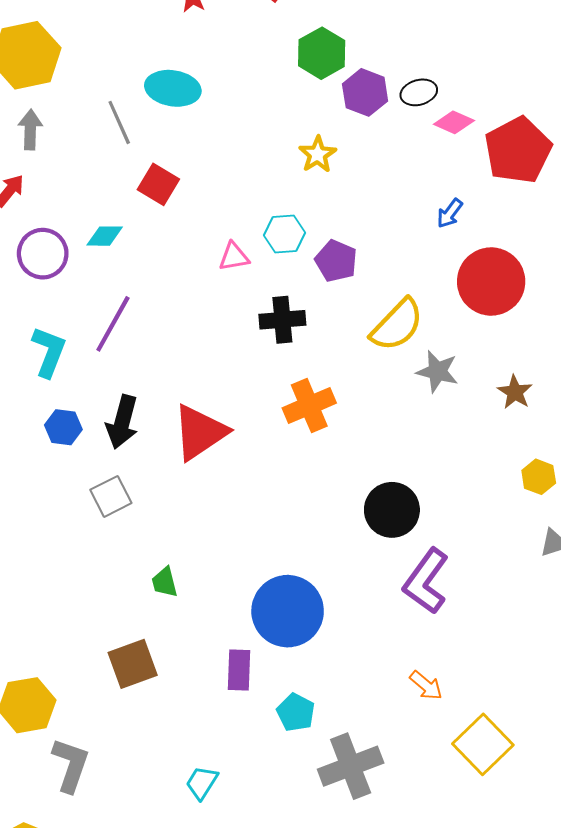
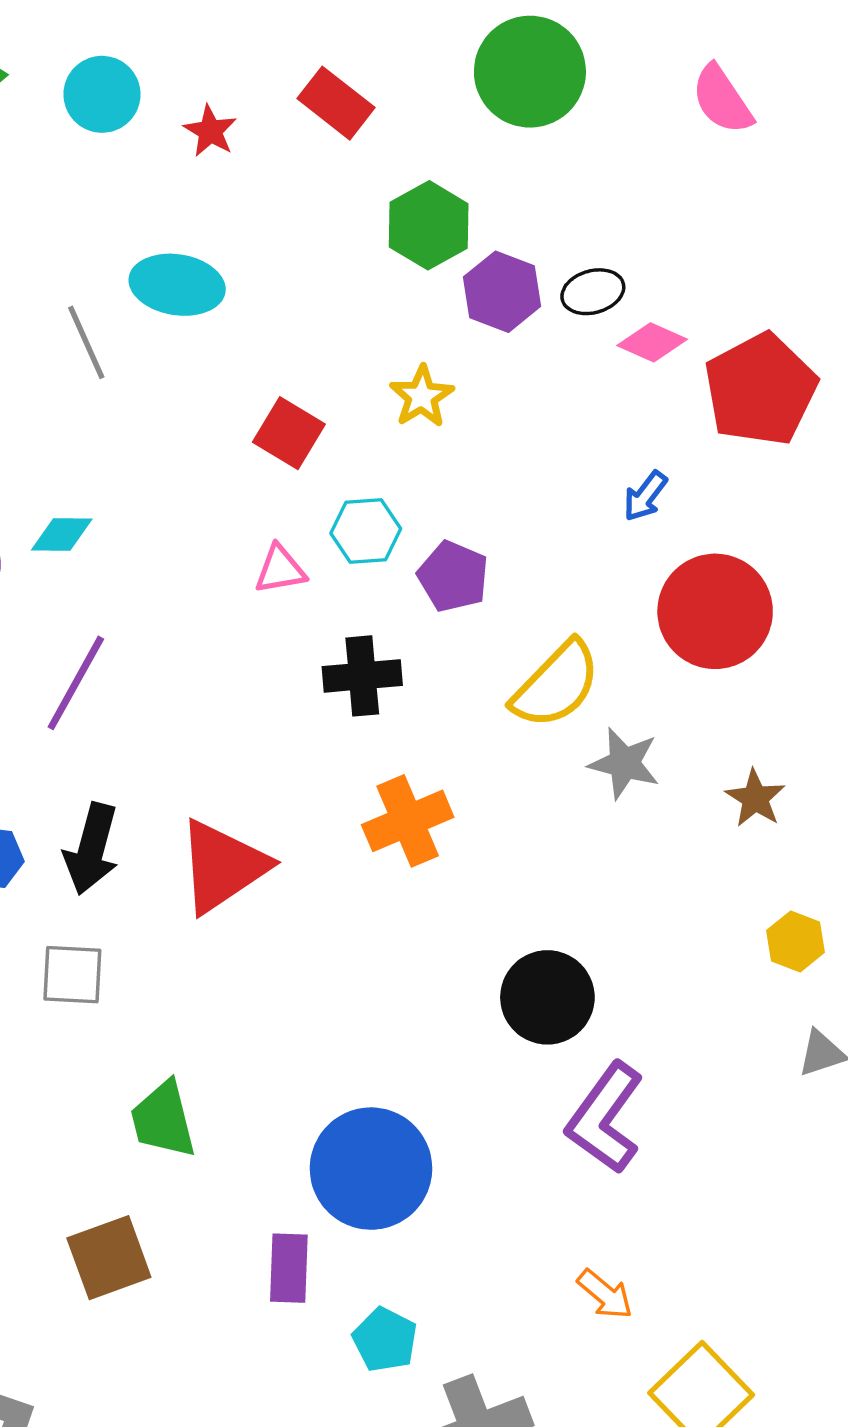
red square: (158, 184) -> (289, 433), moved
gray square: (111, 496) -> (72, 975), turned 30
green trapezoid: (165, 582) -> (163, 1120), size x1.5

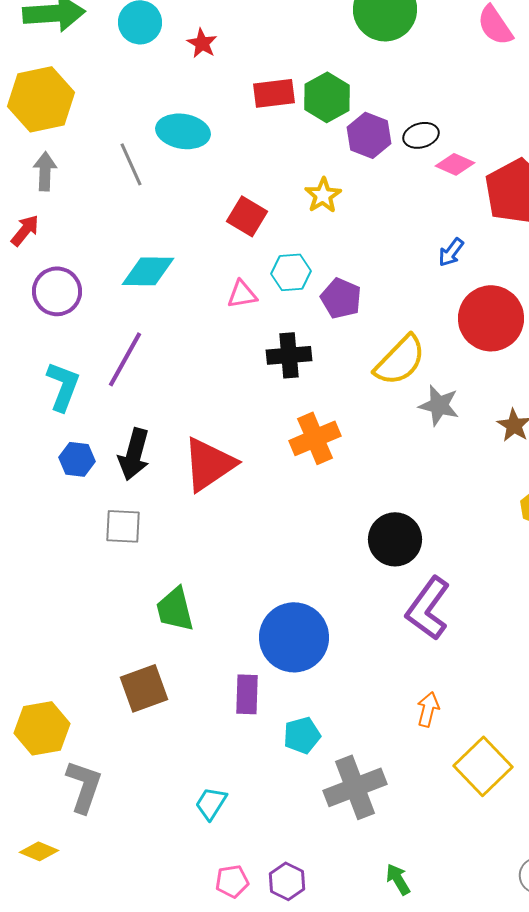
red rectangle: (336, 103) -> (274, 93), moved, turned -45
cyan diamond: (62, 534) -> (148, 271), moved, size x1.5
orange arrow: (605, 1294) -> (428, 709), turned -116
cyan pentagon: (385, 1340) -> (302, 735), turned 30

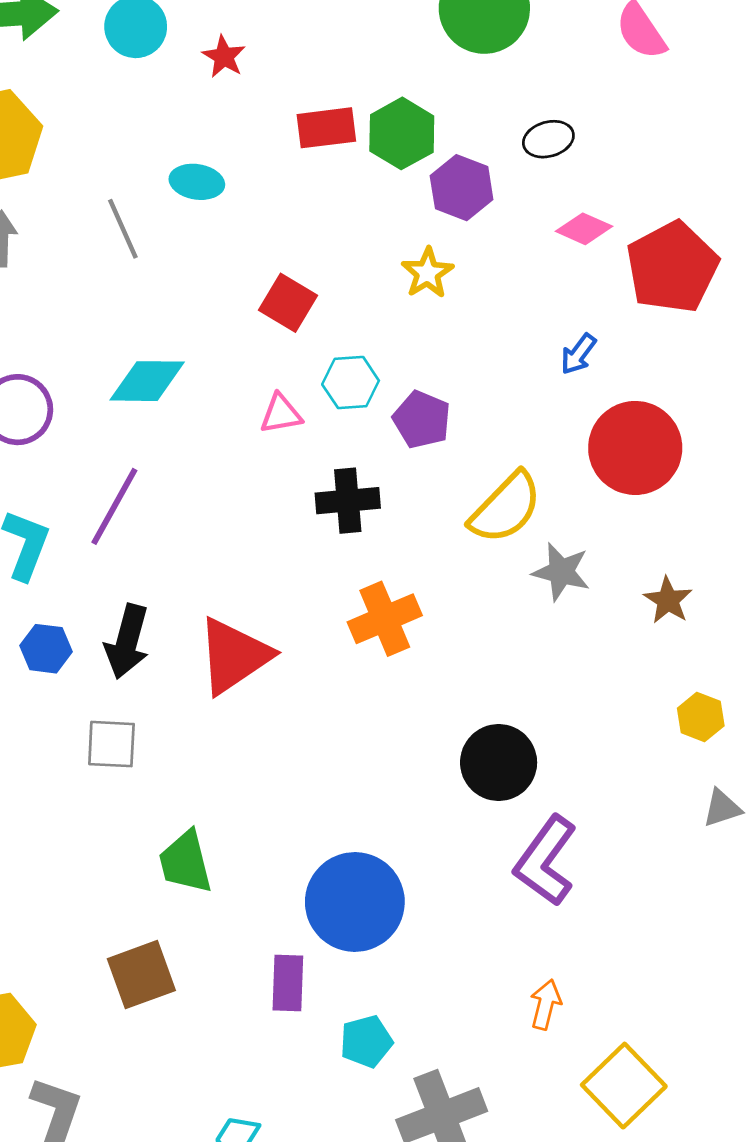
cyan ellipse: (183, 131) -> (197, 182), size x0.7
black ellipse: (421, 135) -> (548, 139), moved
yellow star: (323, 195) -> (427, 273), moved

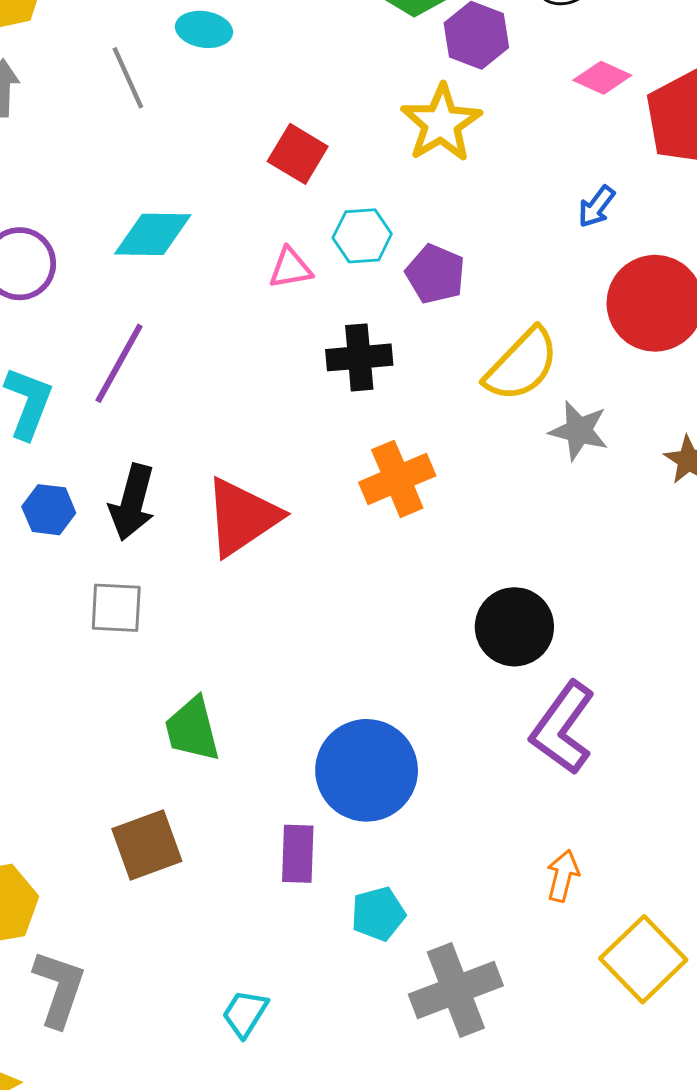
yellow star: (427, 273) -> (441, 123), size x1.5

